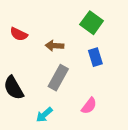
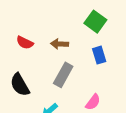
red semicircle: (19, 34) -> (25, 43), moved

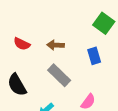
green square: (95, 22) -> (104, 23), moved
gray rectangle: (63, 75) -> (59, 75), turned -75

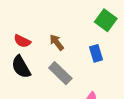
brown arrow: (56, 45) -> (57, 42), turned 49
black semicircle: (17, 85) -> (21, 67), moved

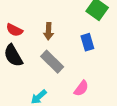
brown arrow: (57, 42) -> (48, 31), turned -140

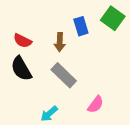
blue rectangle: (87, 42) -> (81, 26), moved

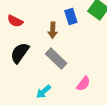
red semicircle: (23, 41) -> (15, 21), moved
black semicircle: (21, 69) -> (20, 53), turned 65

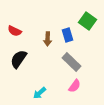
blue rectangle: (71, 17) -> (68, 35), moved
gray rectangle: (56, 59) -> (72, 62), moved

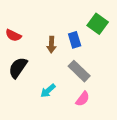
cyan arrow: (40, 93) -> (48, 91), moved

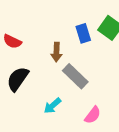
blue rectangle: (75, 40) -> (83, 33), moved
gray rectangle: (79, 71) -> (75, 76), moved

